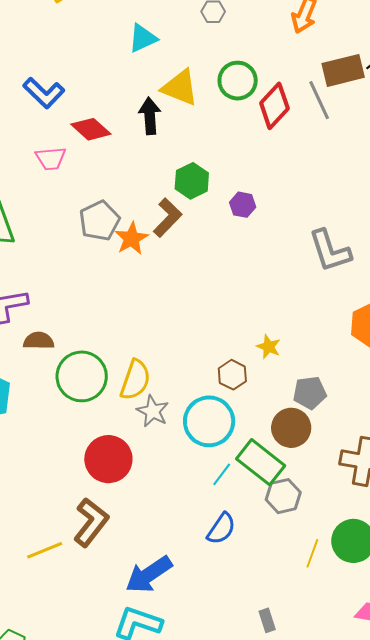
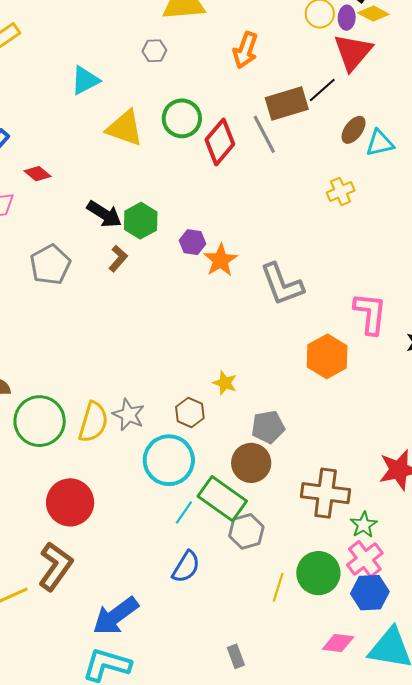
black arrow: (150, 116) -> (104, 214), moved, turned 129
red diamond: (91, 129) -> (38, 174), size x0.7
brown L-shape: (168, 218) -> (118, 258), size x0.7
orange star: (132, 238) -> (221, 260), moved
gray star: (153, 411) -> (129, 415), moved

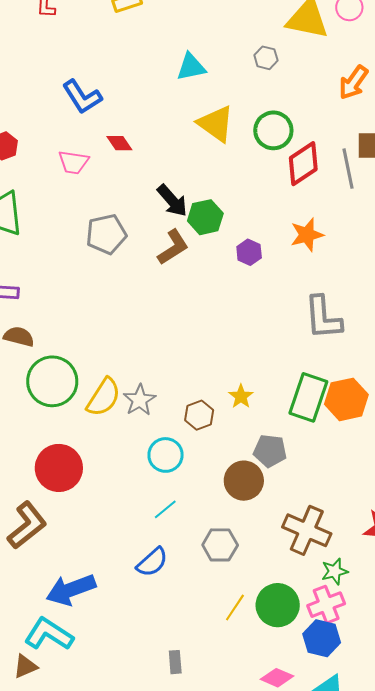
brown L-shape: (118, 258) -> (173, 247), size x1.4
orange star: (221, 260) -> (307, 235), moved
cyan circle: (169, 460) -> (166, 455), size x0.7
green rectangle: (222, 499) -> (308, 397), moved, turned 57

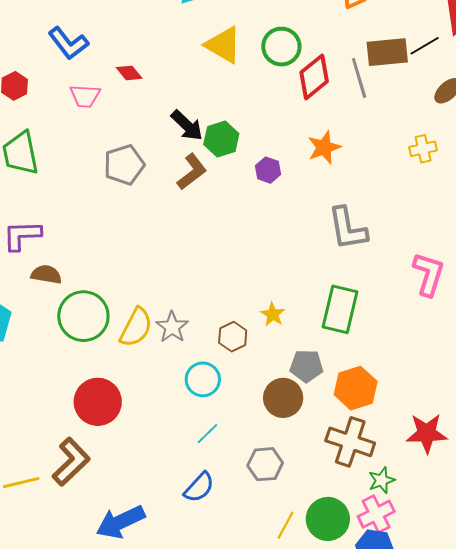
blue L-shape: (82, 97) -> (68, 43), moved
orange hexagon: (346, 399) -> (356, 388), moved

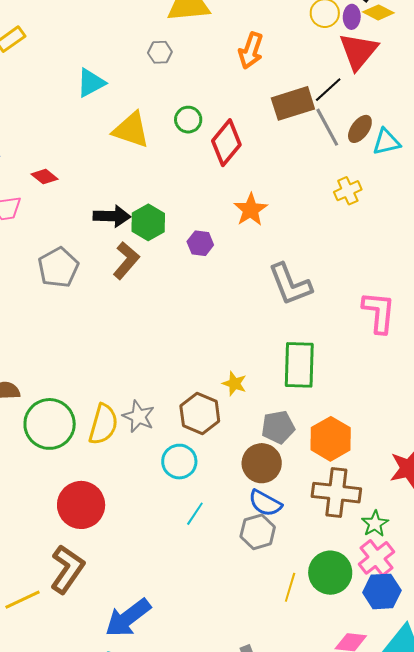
green circle: (281, 47) -> (188, 120), size x0.7
gray line: (359, 78) -> (327, 127), moved
black arrow: (187, 125) -> (112, 216), turned -30
brown hexagon: (233, 337) -> (200, 414), size x1.4
blue semicircle: (199, 487) -> (265, 503), moved, turned 88

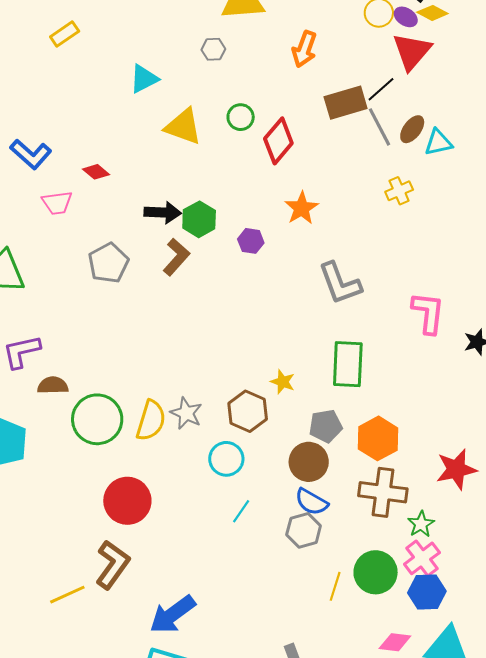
purple ellipse: (352, 17) -> (406, 17), turned -60

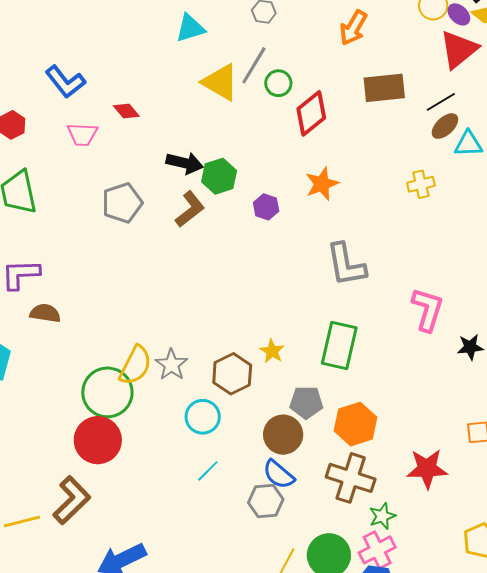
black line: (381, 89) -> (441, 102), moved
gray line: (379, 127) -> (254, 65), moved, turned 48
green circle: (97, 419) -> (107, 392), moved

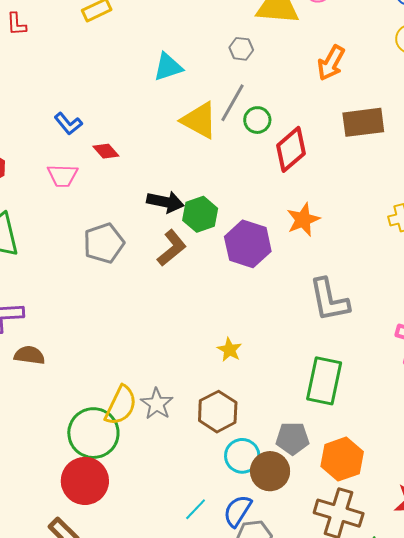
blue L-shape: (65, 82) -> (68, 124), moved, size x0.7
purple hexagon: (266, 207) -> (248, 244), size x1.8
yellow star: (272, 351) -> (229, 350), moved
cyan circle: (203, 417) -> (242, 456), moved
blue semicircle: (279, 474) -> (238, 511), moved, turned 84

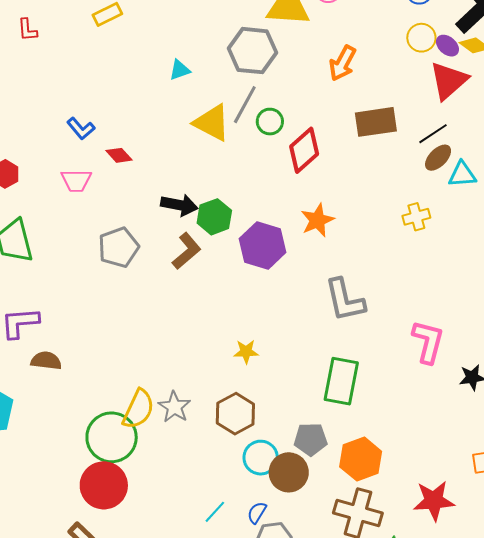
gray hexagon: (241, 49) -> (252, 51), size x2.0
cyan triangle: (168, 67) -> (180, 70), size x0.7
yellow star: (229, 350) -> (246, 352), turned -30
blue semicircle: (238, 511) -> (257, 513), size x0.7

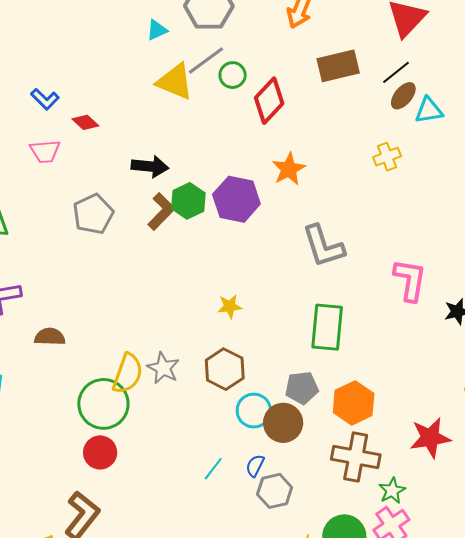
cyan triangle: (180, 70) -> (157, 30), moved
gray line: (245, 105) -> (206, 61), turned 30
green hexagon: (214, 217) -> (188, 201), moved
brown semicircle: (46, 361) -> (50, 337), moved
red circle: (104, 485) -> (100, 452), size x0.7

